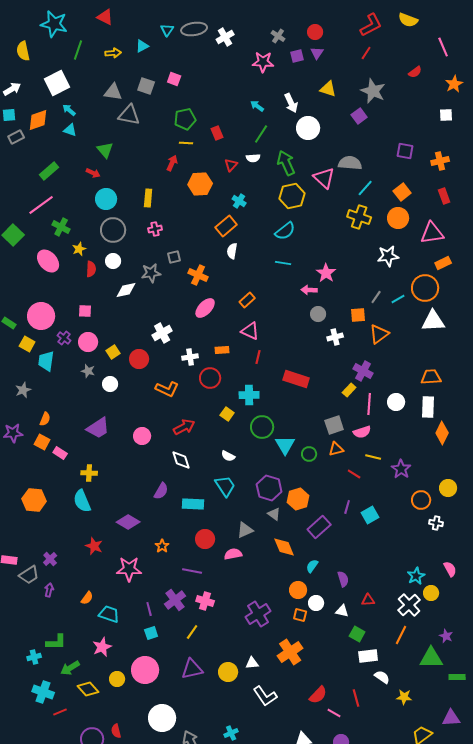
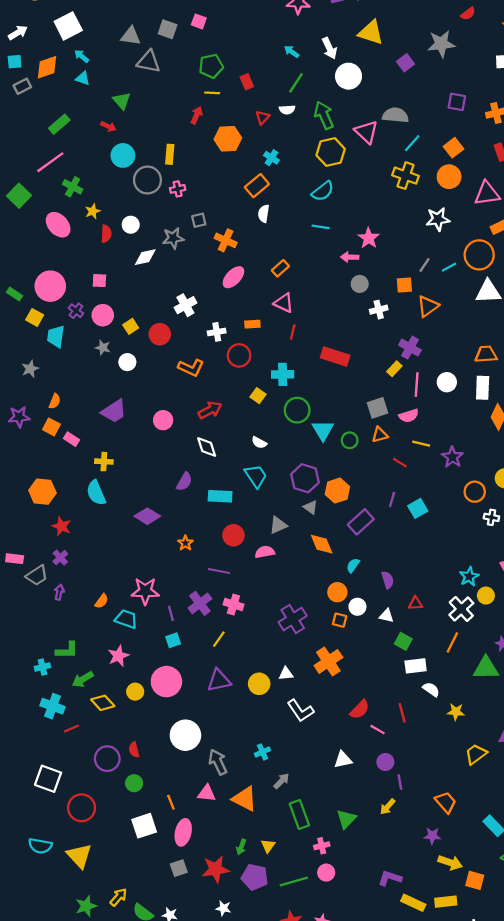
yellow triangle: (328, 89) -> (371, 33), size x1.4
gray star: (373, 91) -> (441, 44), moved, turned -30
gray circle: (113, 230) -> (147, 180), moved
red star: (94, 546) -> (61, 526), moved
pink star: (129, 569) -> (145, 591), moved

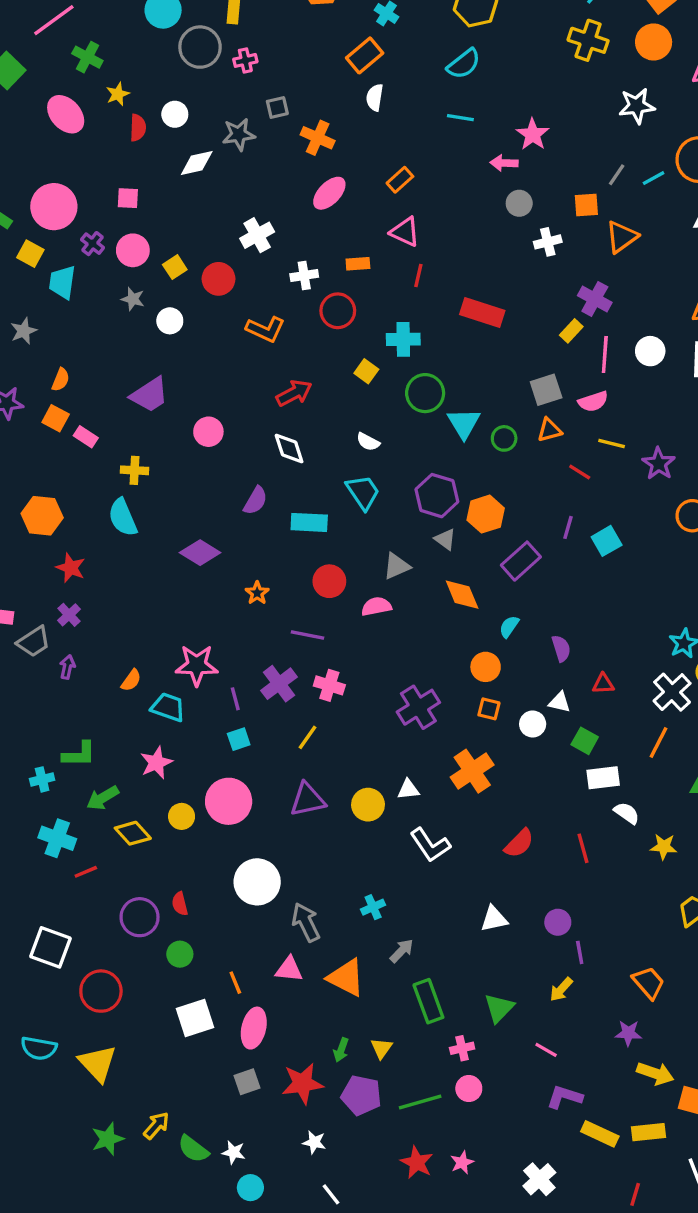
pink circle: (163, 420) -> (208, 432), moved
white circle: (357, 607) -> (533, 724), moved
pink line: (378, 730) -> (546, 1050), moved

